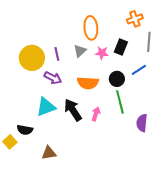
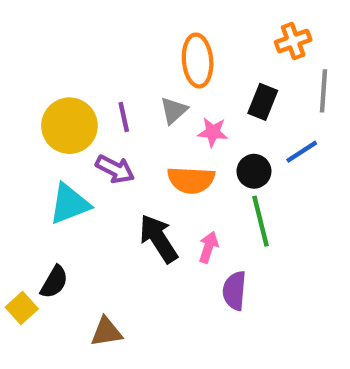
pink star: (102, 53) -> (213, 132), moved
cyan triangle: (46, 107) -> (69, 204), moved
purple semicircle: (142, 123) -> (234, 291), moved
black semicircle: (25, 130) -> (54, 282), turned -70

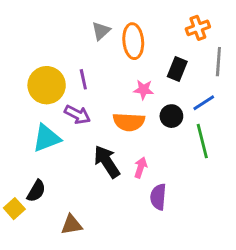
gray triangle: (174, 110) -> (101, 31), moved
green line: (260, 221) -> (202, 141), moved

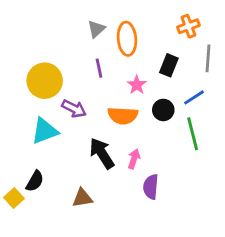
purple line: (83, 79) -> (99, 68), moved
pink star: (144, 90) -> (137, 85), turned 30
brown triangle: (72, 225) -> (82, 198), moved

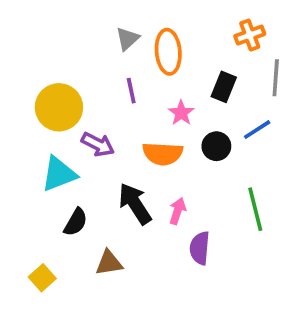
green line: (193, 134) -> (255, 209), moved
black semicircle: (35, 181) -> (76, 222), moved
yellow square: (14, 198) -> (42, 278), moved

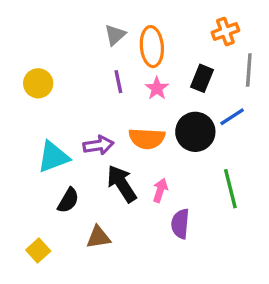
yellow circle: (59, 107) -> (38, 83), moved, size x0.7
pink star: (181, 113) -> (157, 88), moved
purple arrow: (98, 144) -> (98, 145), moved, turned -36
black circle: (216, 146) -> (195, 132), size x1.5

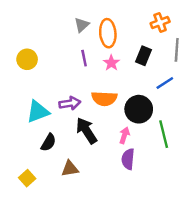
black circle: (195, 132) -> (139, 109), moved
pink arrow: (160, 190) -> (124, 135), moved

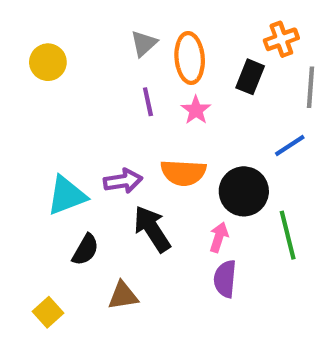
black rectangle: (143, 56) -> (250, 77), moved
yellow circle: (27, 59) -> (48, 62), moved

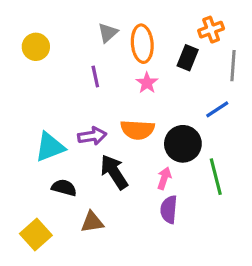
purple line: (148, 102) -> (95, 77), moved
black semicircle: (85, 250) -> (64, 188), turned -105
yellow square: (48, 312) -> (36, 235), size x1.4

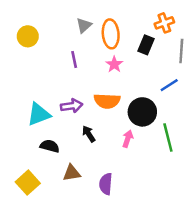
black arrow: (114, 172) -> (89, 134), size x0.6
purple semicircle: (169, 209) -> (106, 184), moved

